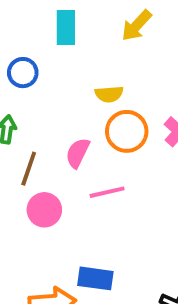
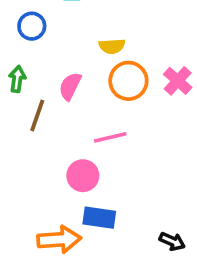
pink semicircle: (78, 153) -> (70, 86), moved
pink circle: (44, 210) -> (83, 176), moved

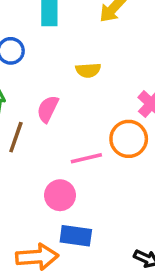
orange circle: (128, 81) -> (129, 139), moved

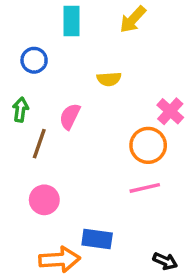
pink line: (86, 158) -> (145, 188), moved
pink circle: (60, 195) -> (44, 200), moved

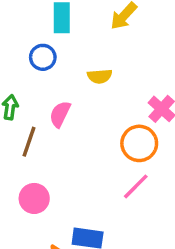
blue circle: (34, 60) -> (43, 57), moved
pink line: (145, 188) -> (136, 186), turned -32

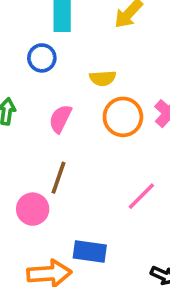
brown line: (29, 142) -> (58, 178), moved
orange circle: (139, 143) -> (123, 117), moved

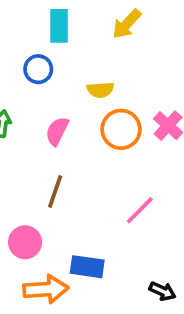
pink circle: (33, 209) -> (25, 242), moved

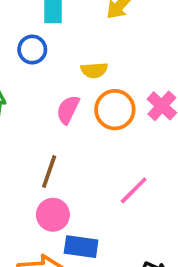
pink semicircle: (57, 131) -> (68, 110), moved
pink circle: (25, 242) -> (53, 215), moved

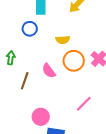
pink semicircle: (68, 110) -> (49, 71), moved, turned -63
brown line: (49, 172) -> (25, 81), moved

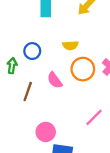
blue circle: (30, 29) -> (32, 51), moved

